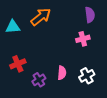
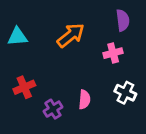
orange arrow: (41, 17) -> (71, 35), moved
white cross: (87, 76) -> (125, 93), moved, turned -35

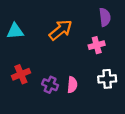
white cross: (125, 93) -> (107, 79), turned -30
purple cross: (53, 109) -> (50, 85), moved, turned -35

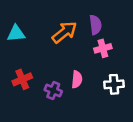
purple semicircle: (105, 17) -> (95, 25), moved
pink semicircle: (72, 85) -> (77, 79), moved

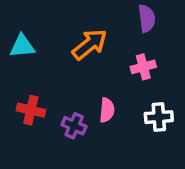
purple semicircle: (95, 25) -> (147, 18), moved
red cross: (22, 79) -> (31, 110), turned 36

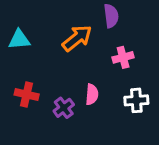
purple semicircle: (147, 18) -> (111, 16), moved
purple cross: (74, 126) -> (64, 108), turned 30

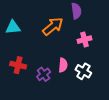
white cross: (136, 100) -> (83, 71), moved, turned 35

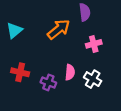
cyan triangle: (13, 27) -> (14, 30), turned -35
purple cross: (44, 74) -> (48, 82), turned -32

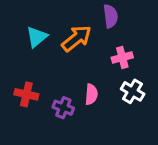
cyan triangle: (14, 30) -> (37, 37), moved
white cross: (93, 79) -> (133, 91), moved

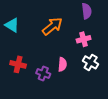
purple semicircle: (110, 16) -> (87, 11), moved
cyan triangle: (37, 37) -> (12, 25), moved, turned -49

